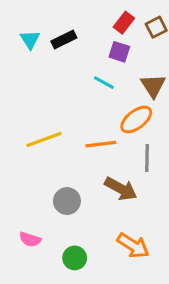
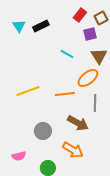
purple square: (119, 52) -> (90, 34), moved, turned -32
pink semicircle: (30, 239) -> (19, 156), turned -32
orange arrow: (133, 246) -> (73, 150), moved

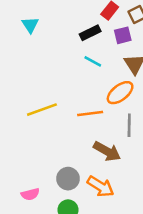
black rectangle: (41, 26) -> (90, 33), moved
gray circle: (43, 131) -> (68, 179), moved

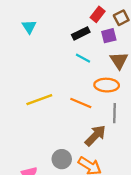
orange ellipse: (120, 93) -> (107, 85), turned 40
orange line: (90, 113) -> (81, 103), turned 30
brown arrow: (107, 151) -> (95, 136), turned -75

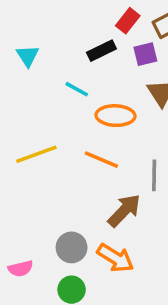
cyan triangle: (29, 27) -> (28, 56), moved
cyan line: (83, 58) -> (77, 89), moved
orange ellipse: (107, 85) -> (115, 116), moved

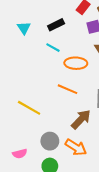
black rectangle: (101, 51) -> (56, 25), moved
yellow line: (36, 154) -> (29, 108), moved, turned 50

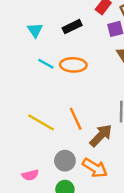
cyan line: (53, 48) -> (46, 64), moved
orange ellipse: (76, 63) -> (73, 65), moved
orange line: (68, 89) -> (76, 119), moved, turned 42

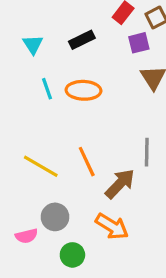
cyan line: (46, 64) -> (47, 89), turned 42
gray circle: (65, 161) -> (55, 217), moved

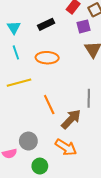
cyan line: (47, 89) -> (16, 52), moved
yellow line: (41, 166) -> (19, 83), moved, turned -45

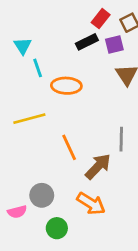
black rectangle: (46, 24) -> (87, 42), moved
cyan line: (16, 52) -> (38, 68), moved

